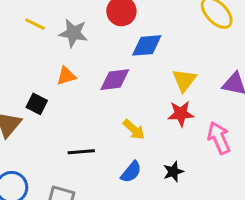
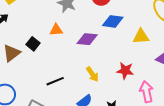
yellow triangle: (184, 80) -> (141, 36), moved, turned 36
black line: (81, 152) -> (55, 81), turned -30

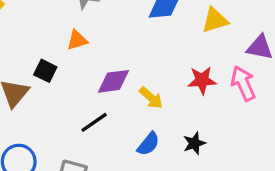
purple diamond: (87, 39) -> (113, 81), moved
pink arrow: (147, 92) -> (243, 83), moved

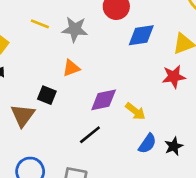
red star: (202, 80) -> (174, 77), moved
blue semicircle: (148, 144) -> (147, 144), moved

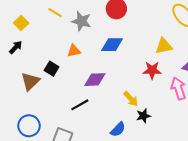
blue diamond: (141, 35) -> (112, 45), moved
yellow arrow: (135, 111) -> (131, 99), moved
blue semicircle: (147, 144) -> (118, 129), moved
black star: (174, 146) -> (143, 116), moved

